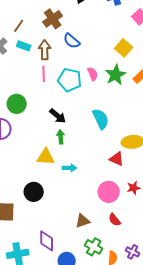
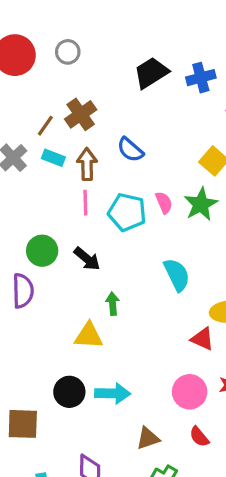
brown cross: (53, 19) -> (81, 114), moved
black arrow: (58, 116) -> (87, 259), moved
cyan arrow: (70, 168) -> (113, 393), moved, size x1.5

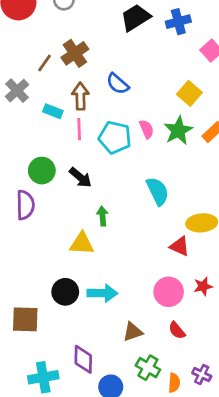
cyan rectangle: (53, 158) -> (53, 111), moved

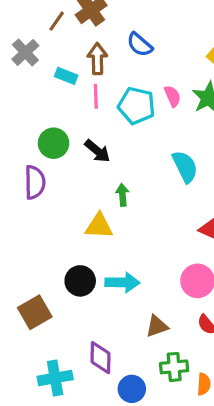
brown square: (25, 319) -> (35, 312), turned -32
green cross: (148, 368) -> (174, 367), turned -35

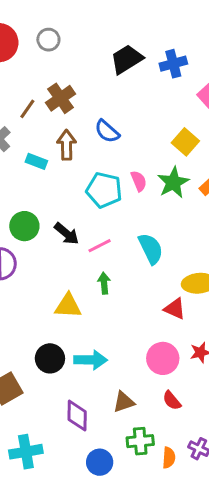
pink line: (96, 96) -> (100, 246), moved, turned 65
green arrow: (122, 195) -> (104, 283), moved
purple diamond: (101, 358) -> (77, 416), moved

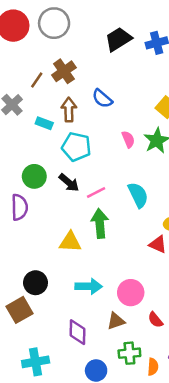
gray circle: (48, 40) -> (54, 23), size x1.6
cyan pentagon: (104, 190) -> (76, 147), moved
green arrow: (104, 283) -> (100, 223), size x1.6
black circle: (50, 358) -> (36, 283), moved
pink circle: (163, 358) -> (131, 293), moved

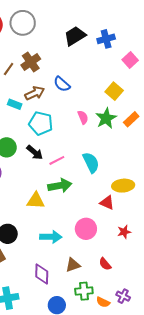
brown arrow: (69, 110) -> (35, 93), turned 66
green arrow: (100, 223) -> (60, 186), turned 85
pink circle: (131, 293) -> (86, 229), moved
orange semicircle: (153, 367) -> (103, 302), turned 112

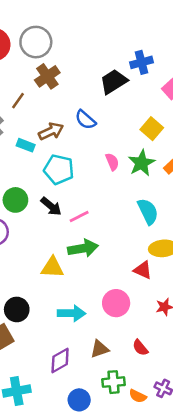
black trapezoid: (75, 36) -> (114, 82), moved
brown cross: (31, 62) -> (47, 76), moved
cyan semicircle: (91, 162) -> (148, 211), moved
purple diamond: (42, 274) -> (60, 360), turned 60

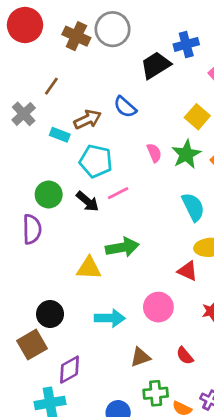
gray circle: (36, 42) -> (113, 29), moved
brown cross: (47, 76) -> (76, 36), moved, turned -30
pink line: (79, 217) -> (118, 193), moved
purple diamond: (60, 360) -> (69, 370), moved

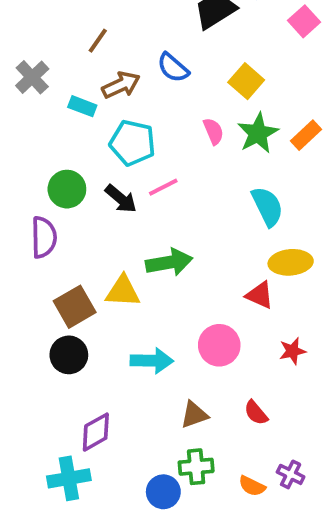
brown line: (51, 86) -> (98, 41), moved
yellow square: (197, 117) -> (246, 81), moved
brown square: (32, 345) -> (75, 307), moved
green cross: (156, 393) -> (196, 467), moved

